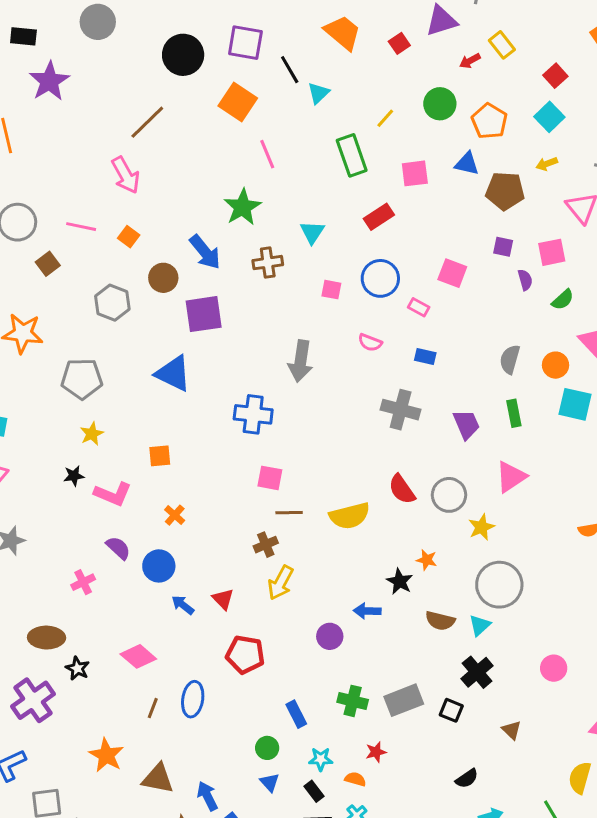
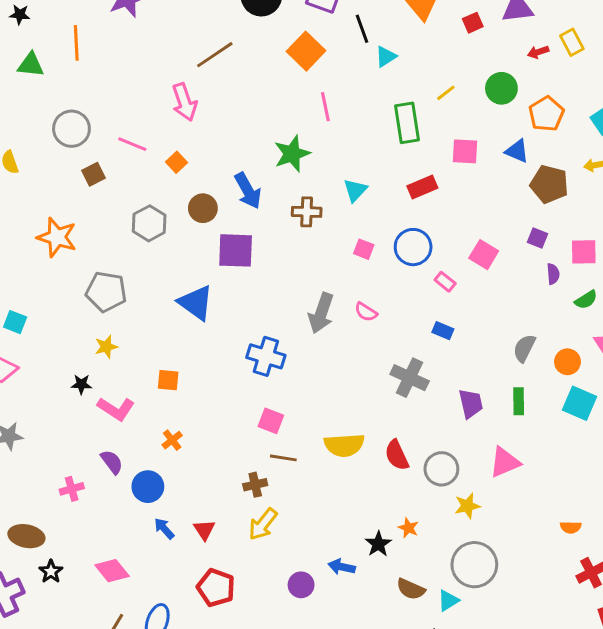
pink semicircle: (370, 342) -> (366, 312), moved
yellow semicircle: (350, 516) -> (344, 445), moved

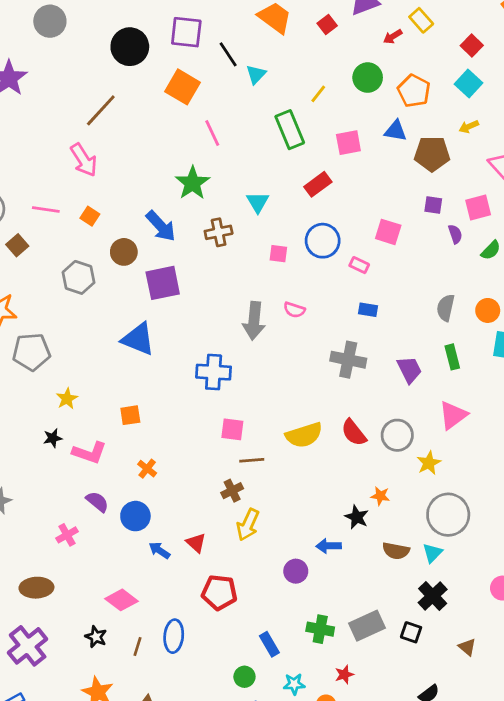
gray pentagon: (106, 292) -> (31, 352), moved
black star: (51, 571) -> (96, 637), moved

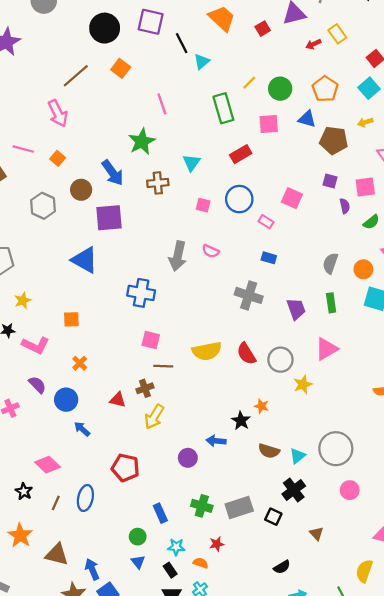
green circle: (368, 78) -> (280, 89), moved
orange square: (182, 87) -> (121, 68), moved, size x0.7
gray circle: (448, 515) -> (336, 449), moved
red triangle: (196, 543) -> (118, 400), moved, turned -35

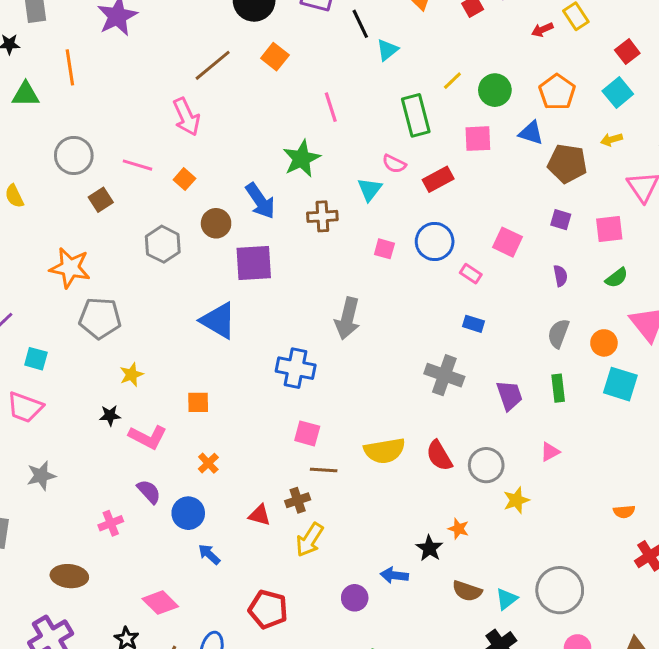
purple semicircle: (345, 206) -> (560, 276), moved
pink semicircle: (211, 251) -> (394, 164), moved
pink triangle: (326, 349) -> (550, 452), size x0.6

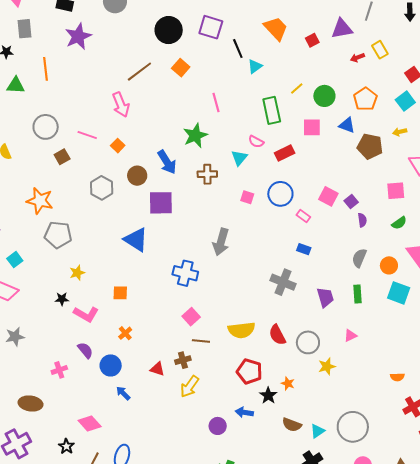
purple square: (561, 220) -> (351, 201), moved, turned 32
cyan square: (36, 359) -> (15, 260), turned 35
pink square: (307, 433) -> (191, 317), turned 30
red pentagon: (268, 609) -> (249, 372), moved

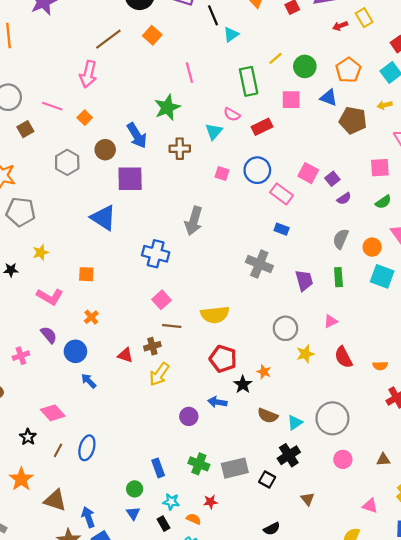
pink arrow: (121, 105) -> (88, 74), turned 35
pink rectangle: (303, 216) -> (281, 194), size x1.5
purple semicircle: (362, 220) -> (344, 199), turned 64
black star: (62, 299) -> (11, 270), moved
red semicircle: (277, 335) -> (343, 357), moved

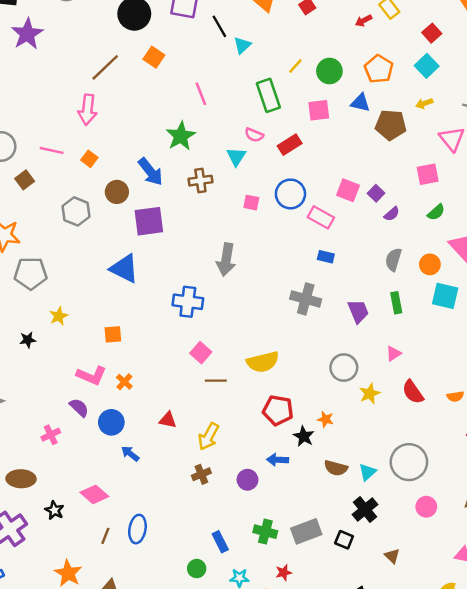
pink L-shape: (50, 297) -> (91, 375), moved
brown cross: (152, 346) -> (201, 474), moved
black star: (28, 437) -> (54, 510), moved

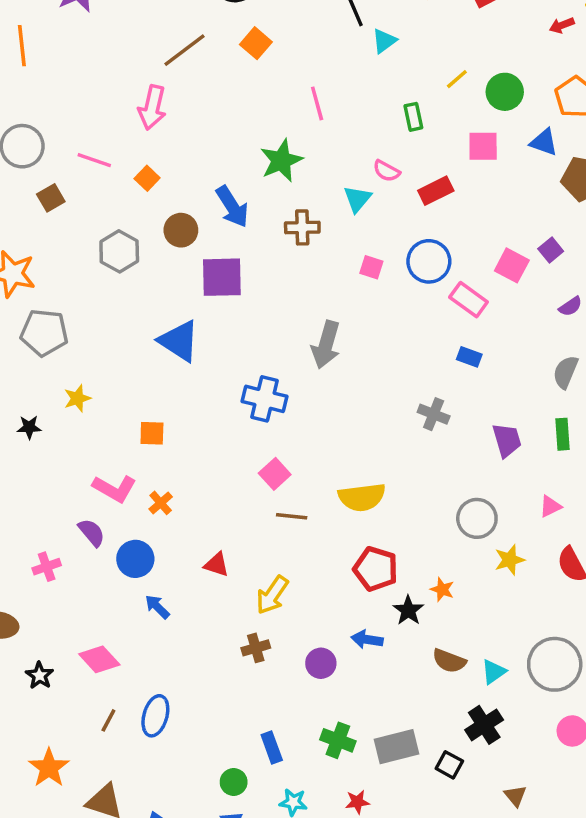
green rectangle: (268, 95) -> (413, 117), size x0.6
purple square: (376, 193) -> (551, 250), moved
gray cross: (306, 299) -> (434, 414), size x0.7

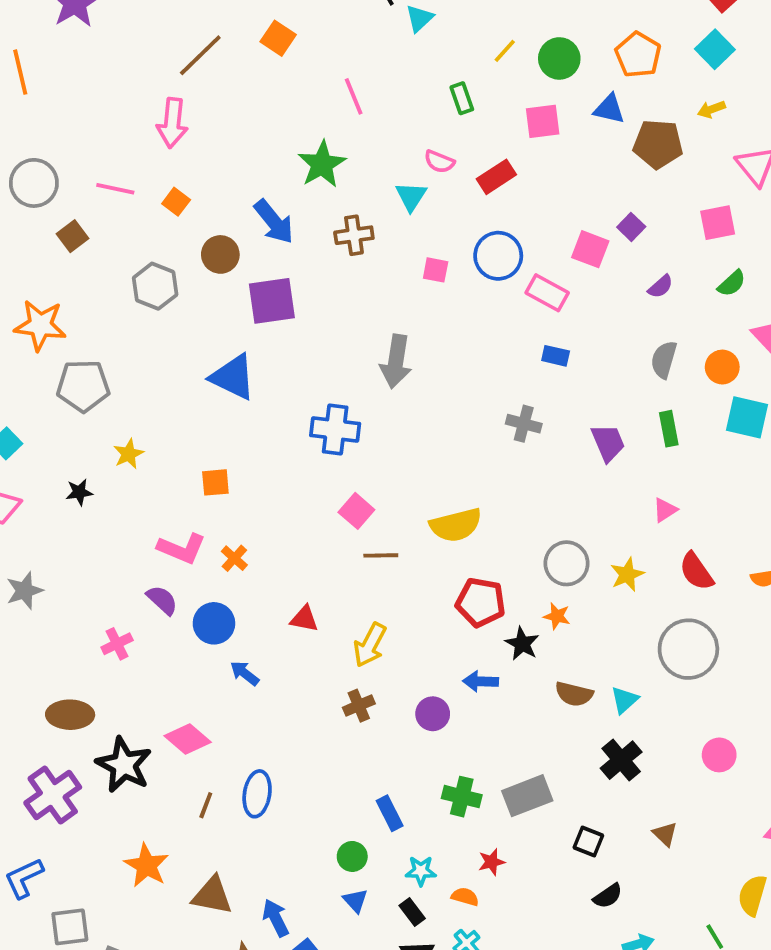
gray circle: (477, 518) -> (567, 563), moved
gray circle: (555, 664) -> (688, 649), moved
black star: (40, 675) -> (124, 765), size x1.8
black square: (449, 765) -> (588, 841), moved

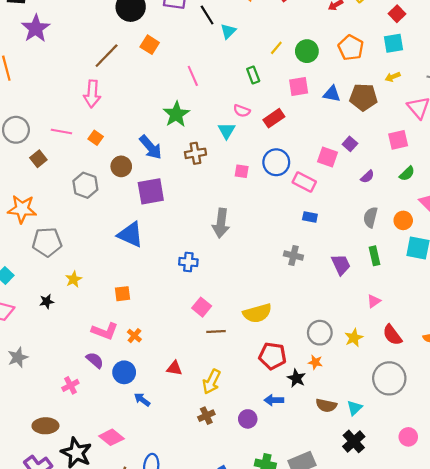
cyan square: (715, 49) -> (394, 43), turned 36
blue triangle: (609, 109) -> (332, 94), moved
blue cross: (335, 429) -> (188, 262), size x0.7

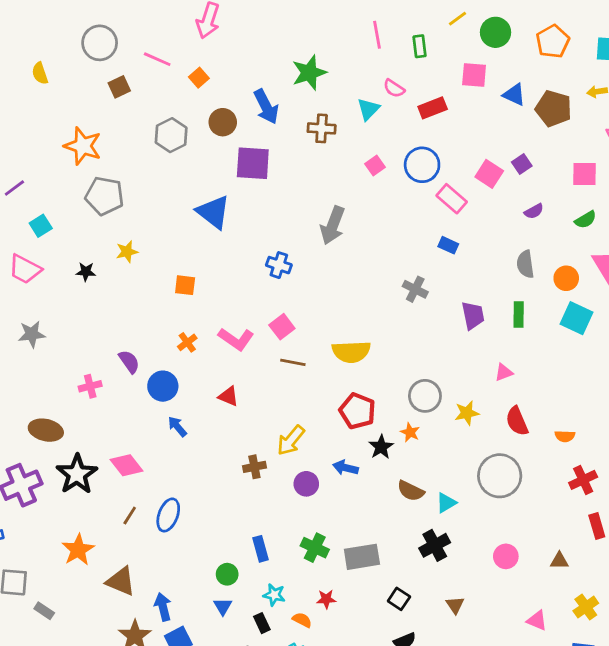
pink line: (193, 76) -> (377, 35), moved
pink square: (242, 171) -> (375, 166), turned 32
gray semicircle: (370, 217) -> (525, 264), turned -36
pink L-shape: (105, 331) -> (236, 339), moved
yellow arrow: (211, 382) -> (291, 440), moved

